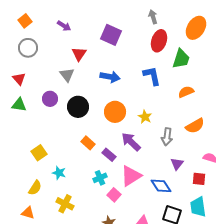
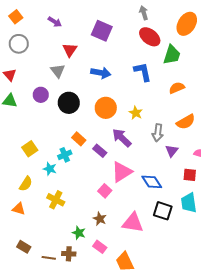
red ellipse: (159, 41) -> (150, 37), turned -70
purple triangle: (177, 164) -> (172, 151), moved
cyan cross: (100, 178) -> (65, 155), moved

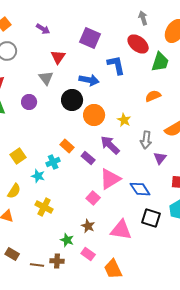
gray arrow: (144, 13) -> (143, 18), moved
blue L-shape: (143, 72) -> (116, 65), moved
orange semicircle: (177, 88) -> (153, 96), moved
black circle: (69, 103) -> (72, 100), moved

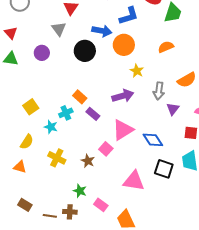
blue L-shape: (116, 65) -> (129, 16), turned 85
orange circle: (94, 115) -> (124, 45), moved
purple arrow: (110, 145) -> (123, 96), turned 120
purple rectangle: (88, 158) -> (93, 114), moved
brown star: (88, 226) -> (88, 161), moved

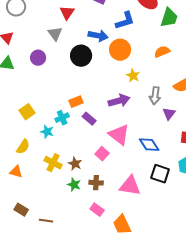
orange rectangle: (80, 97) -> (76, 102), turned -64
pink triangle: (123, 130) -> (119, 135), turned -50
brown star: (88, 161) -> (75, 164), moved
green star: (80, 191) -> (74, 185), moved
brown cross: (70, 212) -> (96, 183), moved

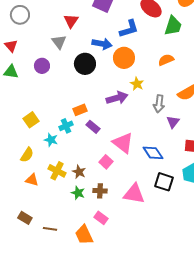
purple arrow: (119, 101) -> (117, 98), moved
orange triangle: (16, 172) -> (32, 180), moved
orange trapezoid: (122, 225) -> (84, 235), moved

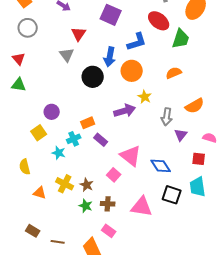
blue arrow: (102, 44) -> (110, 57), turned 90
purple circle: (42, 66) -> (52, 112), moved
yellow semicircle: (27, 155) -> (25, 167), moved, turned 133

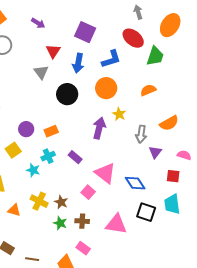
blue arrow: (110, 57) -> (78, 63), moved
purple arrow: (125, 111) -> (99, 128), turned -60
orange rectangle: (88, 123) -> (51, 131), moved

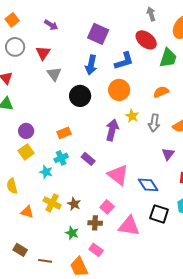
red triangle: (53, 51) -> (43, 53), moved
purple circle: (26, 129) -> (26, 131), moved
gray arrow: (141, 134) -> (154, 123), moved
pink square: (88, 192) -> (107, 207), moved
green star: (60, 223) -> (72, 233), moved

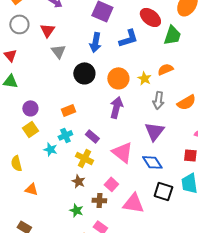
orange circle: (119, 90) -> (118, 78), moved
yellow star: (132, 116) -> (144, 78), moved
purple triangle: (168, 154) -> (154, 131), moved, size x1.5
yellow cross: (52, 203) -> (84, 158), moved

